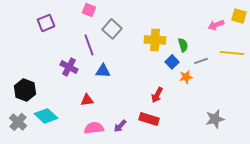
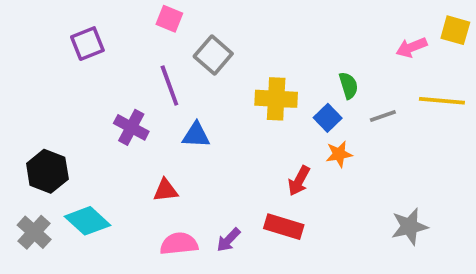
yellow cross: (155, 40) -> (276, 99), moved
orange star: (186, 77) -> (339, 154), moved

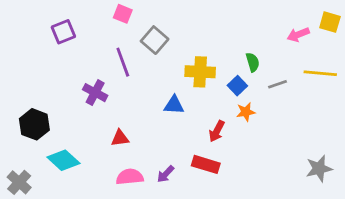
blue triangle: (196, 135) -> (174, 105), moved
gray star: (410, 227) -> (319, 169), moved
gray cross: (34, 232) -> (19, 182), moved

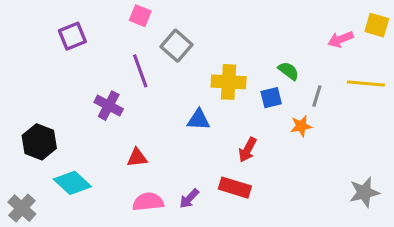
green semicircle: (253, 62) -> (289, 71), turned -36
gray line: (277, 84) -> (317, 96), turned -54
blue square: (237, 86) -> (271, 98), turned 30
orange star: (246, 112) -> (301, 126), moved

